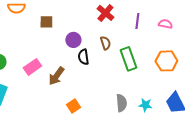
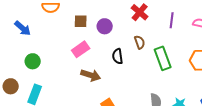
purple circle: (73, 40) -> (105, 26), moved
pink rectangle: (32, 67) -> (81, 49), moved
brown arrow: (56, 76) -> (91, 75), turned -108

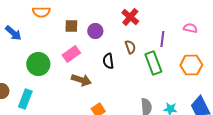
purple line: (172, 20) -> (162, 39), moved
green circle: (33, 61) -> (38, 64), moved, size x1.5

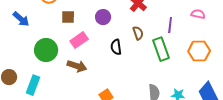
brown square: (71, 26) -> (68, 17), moved
brown arrow: (81, 80) -> (77, 66), moved

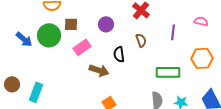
blue arrow: (21, 19) -> (24, 39), moved
green rectangle: (161, 49) -> (168, 72), moved, turned -70
green circle: (46, 50) -> (49, 35), moved
brown arrow: (77, 66) -> (99, 70), moved

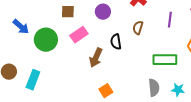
green circle: (49, 35) -> (46, 40), moved
brown semicircle: (141, 40) -> (138, 28), turned -144
brown arrow: (99, 70) -> (96, 58), turned 96

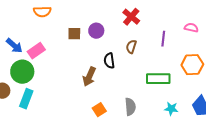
brown square: (68, 12) -> (74, 34), moved
pink rectangle: (79, 35) -> (36, 51), moved
green circle: (46, 40) -> (22, 72), moved
gray semicircle: (154, 88) -> (130, 107), moved

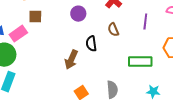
brown square: (74, 34) -> (35, 17), moved
brown semicircle: (131, 47) -> (113, 30), turned -40

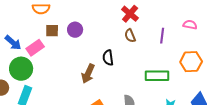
purple circle: (78, 14) -> (75, 30), moved
brown semicircle: (113, 30) -> (130, 36), moved

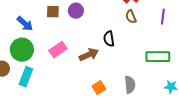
blue arrow: (13, 43) -> (25, 24), moved
pink rectangle: (35, 48) -> (58, 50), moved
brown arrow: (88, 74) -> (89, 55), turned -138

